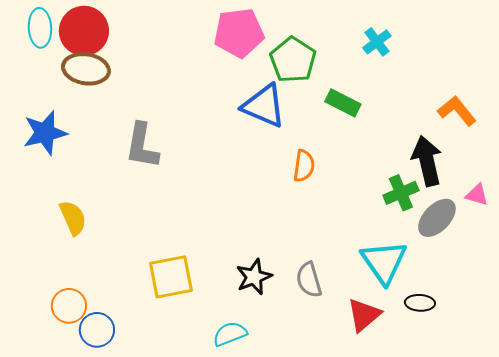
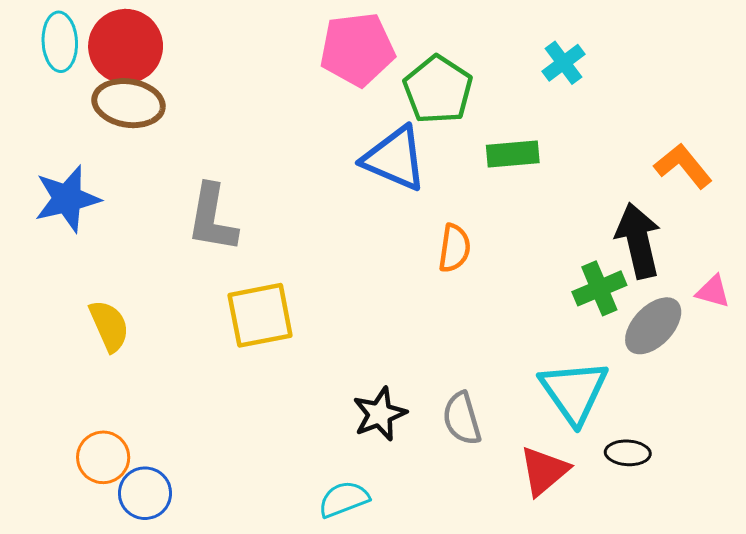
green rectangle: (343, 103) -> (513, 154), turned -32
yellow square: (171, 277) -> (260, 315), moved

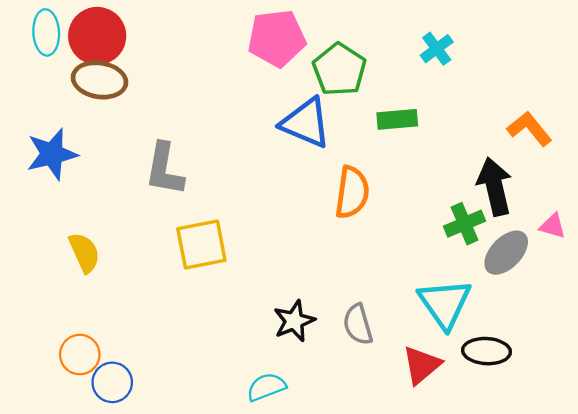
orange semicircle: (454, 248) -> (352, 192), size x1.4
black ellipse: (628, 453) -> (487, 351), size x1.4

